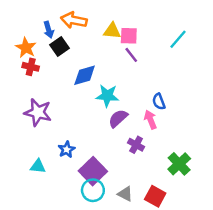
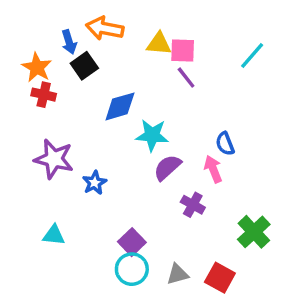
blue star: (67, 150) -> (95, 183), moved
purple square: (93, 171) -> (132, 242), size x0.7
gray triangle: (125, 194) -> (178, 274), turned -42

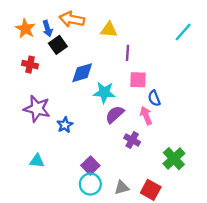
pink square: (183, 50) -> (138, 80), moved
cyan line: (252, 56) -> (183, 32), moved
orange star: (37, 67) -> (25, 29), moved
purple line: (186, 78) -> (127, 53), turned 42

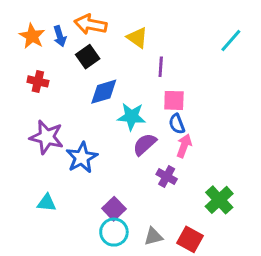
yellow triangle: (109, 30) -> (137, 38), turned 30
black square: (58, 45) -> (88, 57), moved
blue semicircle: (154, 98) -> (177, 124), moved
pink arrow: (146, 116) -> (184, 146), turned 42
blue star: (65, 125) -> (82, 157), size x1.5

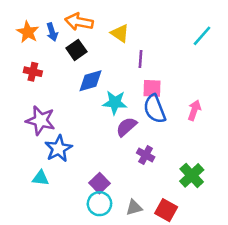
blue semicircle: (177, 124) -> (155, 109), size x1.6
pink arrow: (184, 146) -> (194, 110), moved
blue star: (82, 157) -> (58, 149), moved

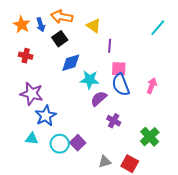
cyan circle: (99, 204) -> (60, 144), moved

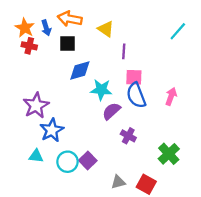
black square: (60, 39) -> (68, 44), turned 35
red cross: (26, 56) -> (29, 46), moved
purple star: (32, 94) -> (36, 105), turned 30

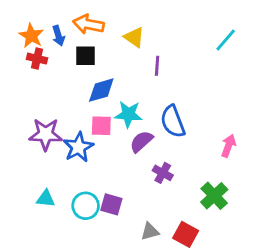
pink square: (134, 77) -> (101, 126), moved
pink arrow: (171, 96) -> (228, 146), moved
purple star: (36, 105) -> (46, 134), turned 30
blue star: (52, 130) -> (78, 147), moved
purple square: (88, 161) -> (111, 204), turned -30

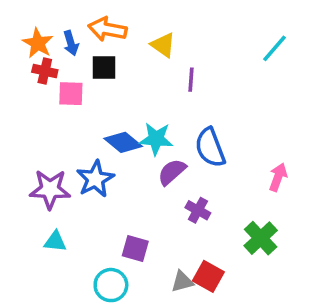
blue diamond: (101, 90) -> (123, 142), moved, turned 56
pink square: (101, 126) -> (71, 94), moved
purple star: (46, 134) -> (50, 189), moved
cyan circle: (86, 206) -> (111, 285), moved
red square: (186, 234) -> (208, 276), moved

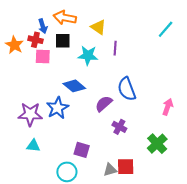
orange star: (38, 43) -> (14, 45), moved
red cross: (45, 71) -> (35, 40), moved
cyan star: (156, 139) -> (88, 55), moved
red square: (208, 276) -> (126, 167), turned -30

